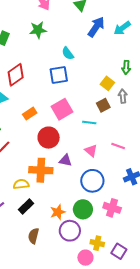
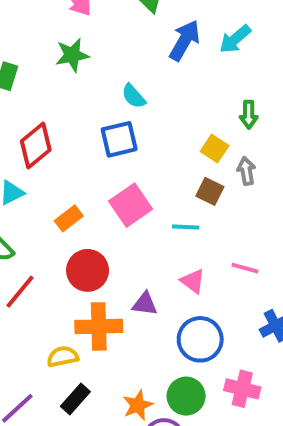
brown square: (103, 105) -> (210, 191), turned -32
red circle: (49, 138) -> (88, 270), moved

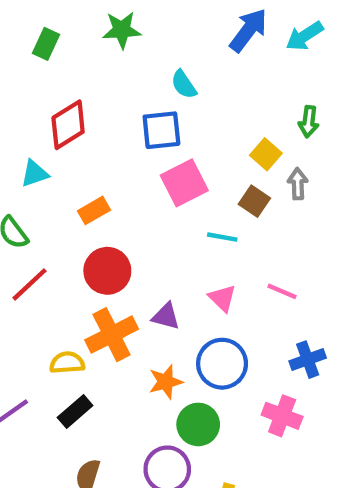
pink square: (131, 205) -> (184, 183), moved
orange cross: (99, 326) -> (112, 335), turned -33
pink cross: (242, 389) -> (282, 416), moved
orange star: (138, 405) -> (166, 382), moved

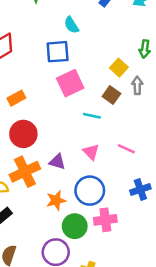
pink cross: (282, 416) -> (105, 220), moved, turned -30

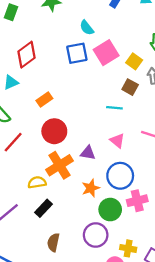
pink square: (70, 83) -> (106, 53), moved

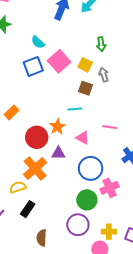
red circle: (54, 131) -> (37, 137), moved
orange star: (91, 188) -> (57, 127), moved

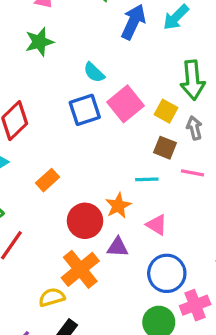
green arrow: (101, 44) -> (193, 80), size x1.6
pink line: (110, 127) -> (193, 173), moved

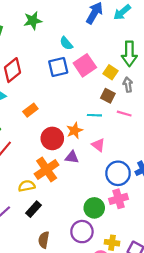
blue circle: (167, 273) -> (118, 173), moved

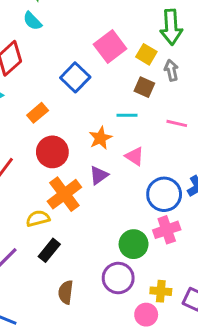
cyan semicircle: (66, 43) -> (32, 21), moved
blue square: (58, 67) -> (75, 77), moved, turned -30
pink line: (124, 114) -> (177, 123), moved
red circle: (52, 138) -> (52, 152), moved
purple triangle: (72, 157) -> (99, 175), turned -40

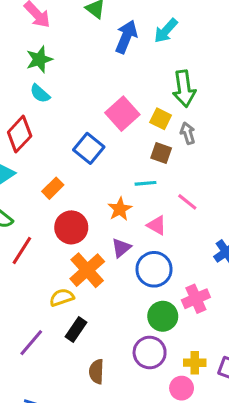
pink line: (177, 123) -> (187, 202), moved, turned 30
blue circle: (164, 194) -> (154, 269), moved

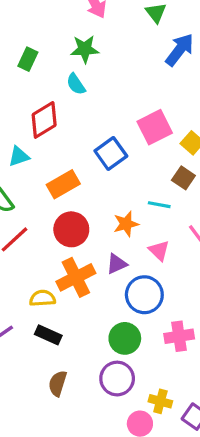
orange rectangle: (53, 188) -> (63, 184), size x1.4
green circle: (163, 316) -> (125, 338), moved
black rectangle: (76, 329) -> (48, 335), turned 65

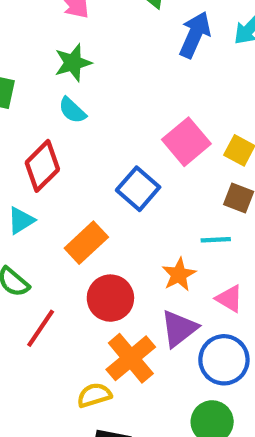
purple triangle: (117, 264) -> (179, 329), size x1.4

